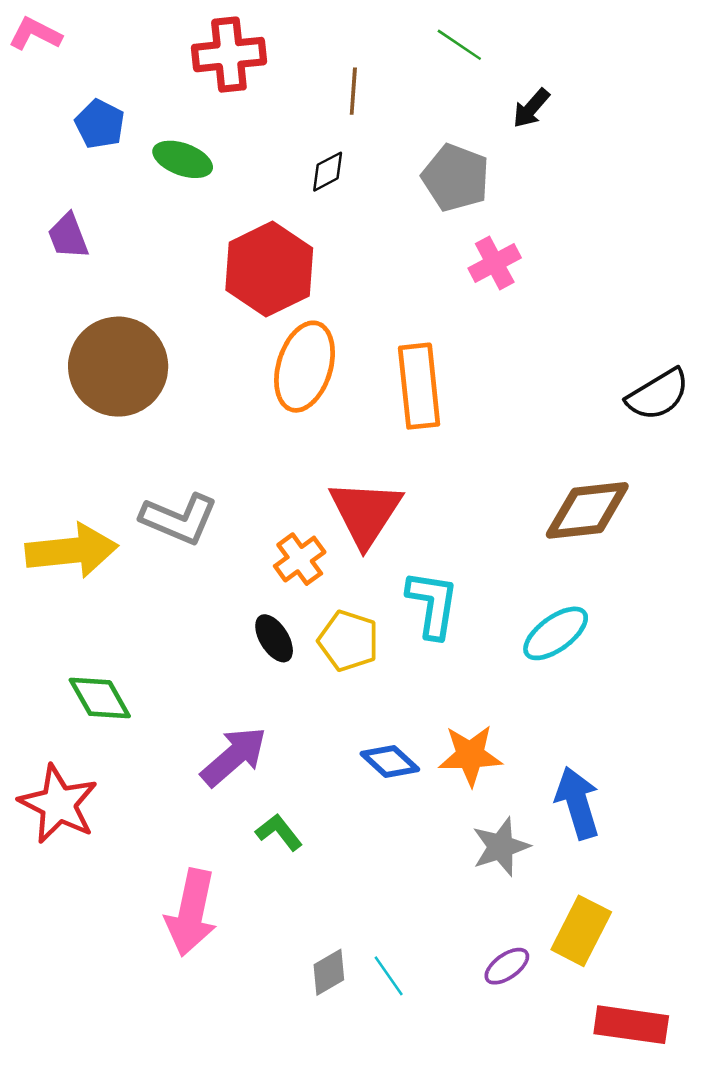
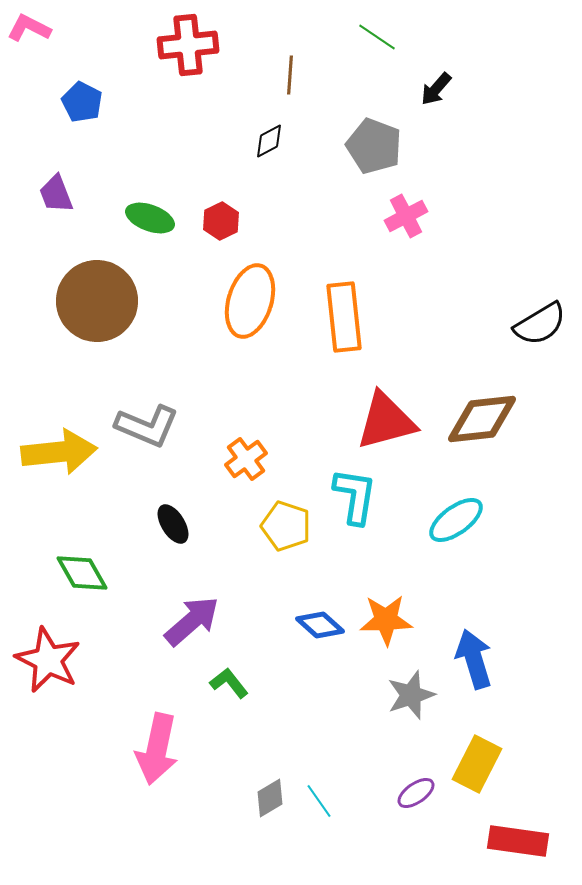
green ellipse: (183, 159) -> (150, 218), moved
red hexagon: (269, 269) -> (221, 221), size x0.5
red triangle: (365, 513) -> (386, 421), moved, turned 42
black ellipse: (274, 638) -> (173, 524), moved

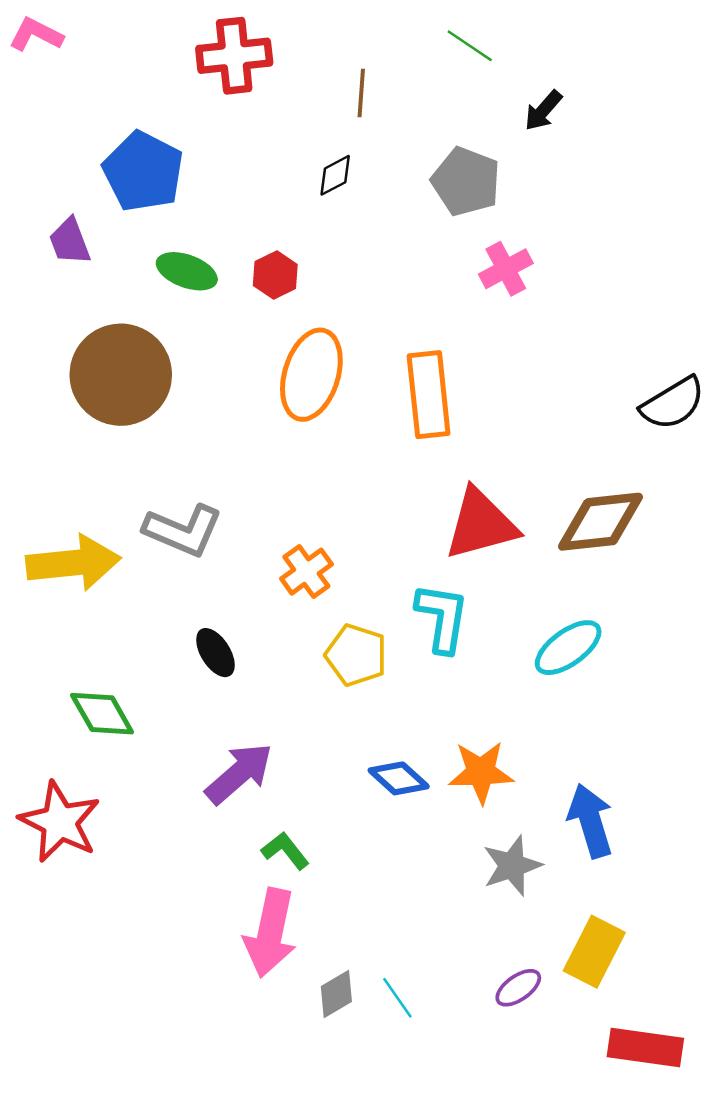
blue pentagon: (82, 102) -> (143, 172), moved, size x1.6
pink arrow: (157, 749) -> (270, 933), moved

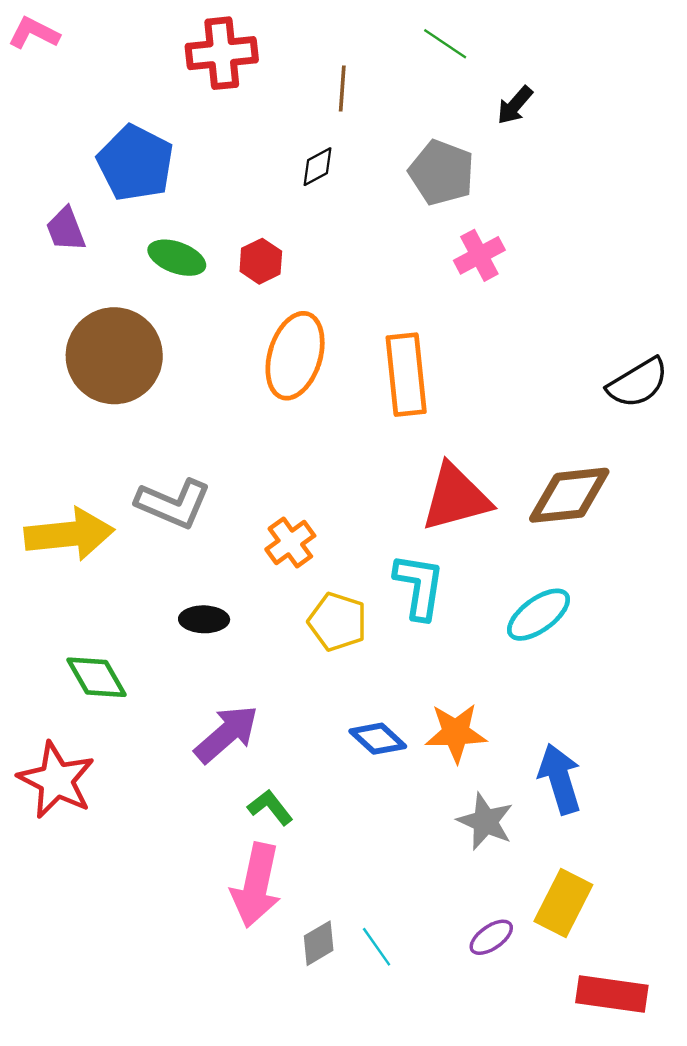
black ellipse: (215, 653) -> (204, 619), turned -57
gray star: (512, 866) -> (485, 821), turned -30

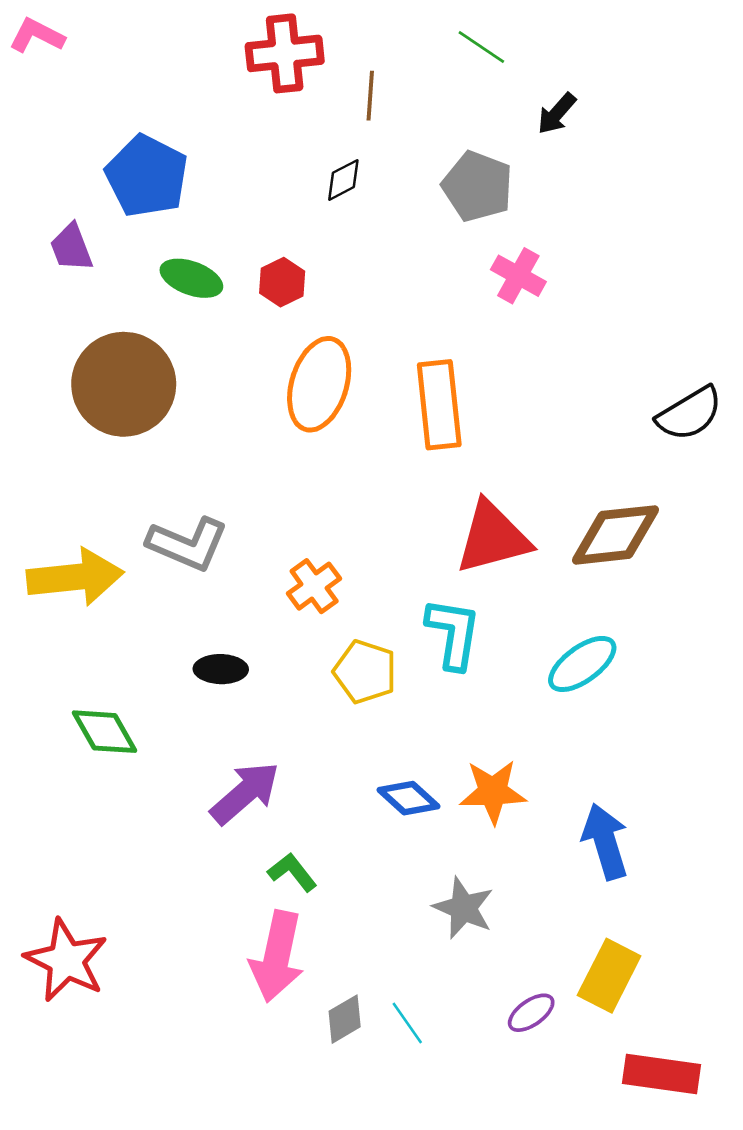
red cross: (222, 53) -> (285, 53), moved
pink cross: (479, 255) -> (518, 276), turned -33
red star: (56, 780) -> (66, 960), moved
gray star: (485, 821) -> (463, 908), moved

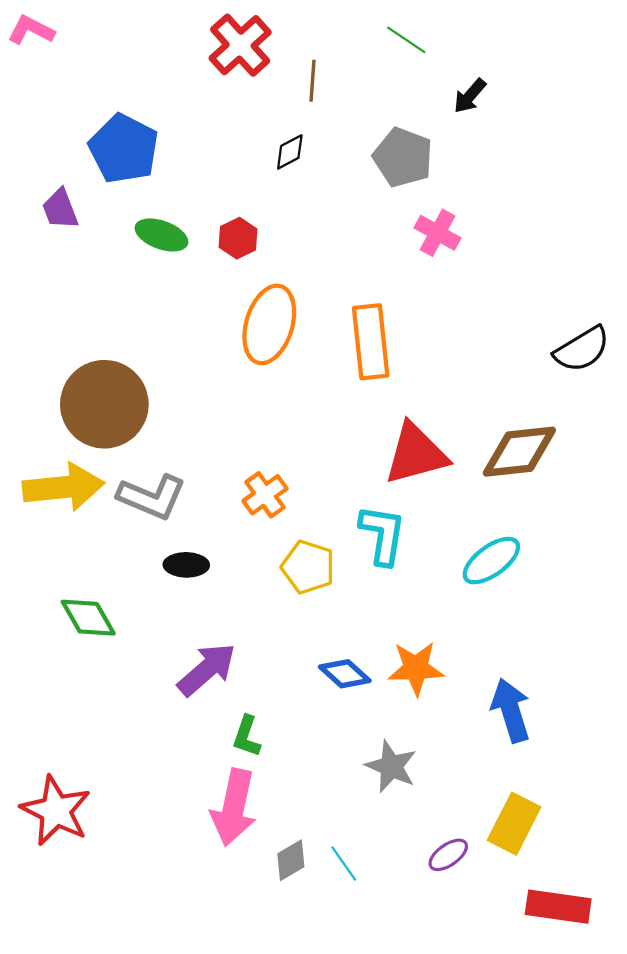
red cross: (285, 53) -> (240, 45), turned -36
brown circle: (124, 384) -> (104, 404), moved
gray L-shape: (188, 544) -> (152, 497), moved
green L-shape: (292, 872) -> (247, 736), turned -123

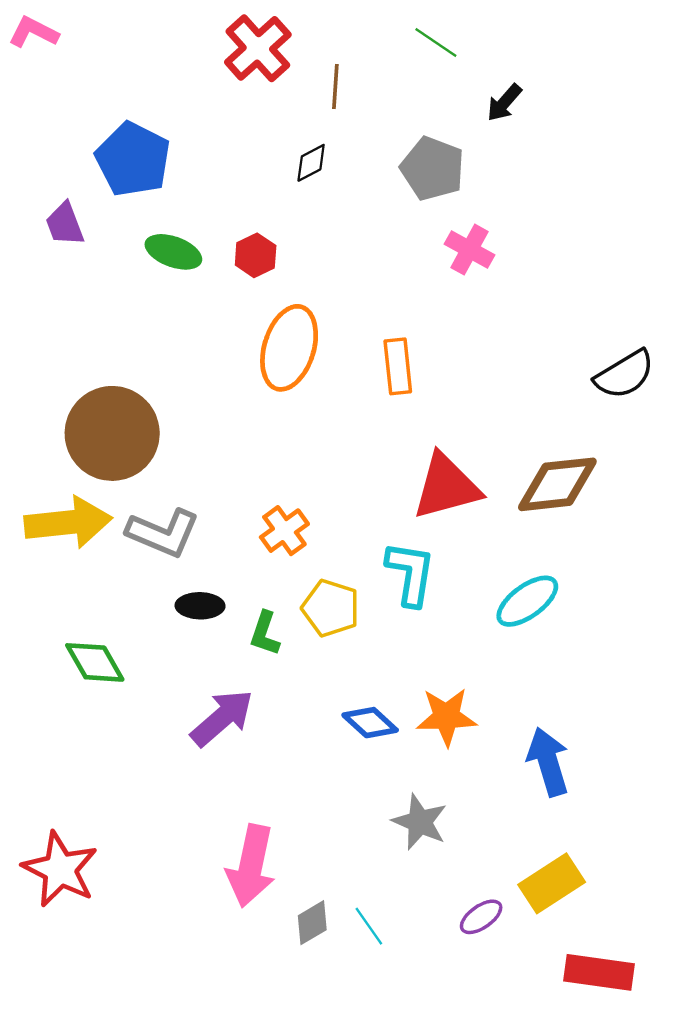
orange rectangle: (371, 342) -> (398, 366), size x0.7
green L-shape: (247, 736) -> (265, 634), moved
yellow rectangle: (514, 824) -> (552, 883), turned 30

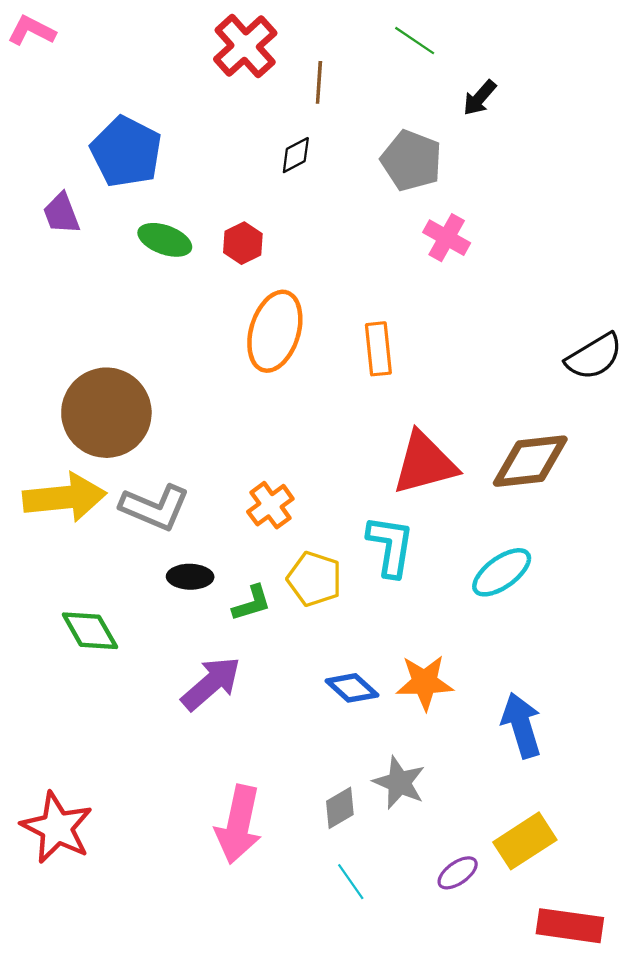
green L-shape: (265, 634) -> (252, 603), turned -126
gray diamond: (312, 923) -> (340, 808), moved

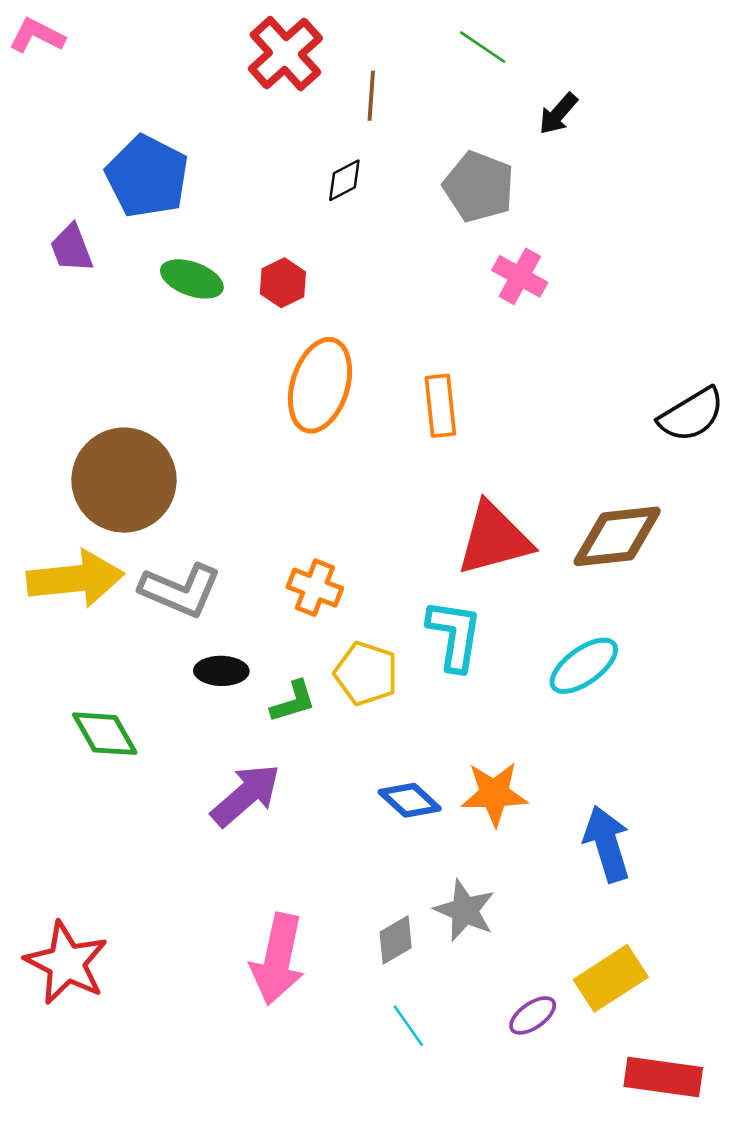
orange cross: (270, 505) -> (315, 588), turned -33

